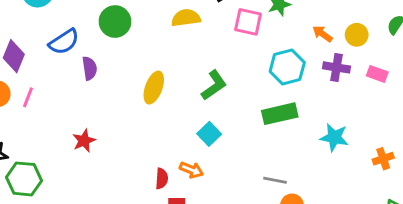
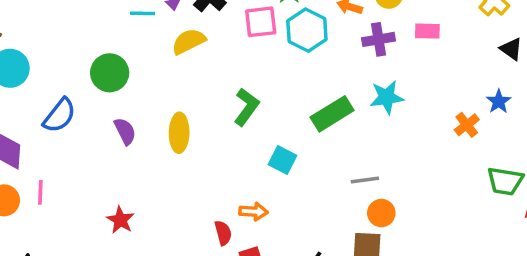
cyan hexagon: (287, 67) -> (307, 30), moved
purple semicircle: (90, 68) -> (125, 131), moved
cyan square: (209, 134) -> (282, 160), moved
cyan star: (334, 137) -> (387, 97), moved
gray line: (275, 180) -> (365, 180), moved

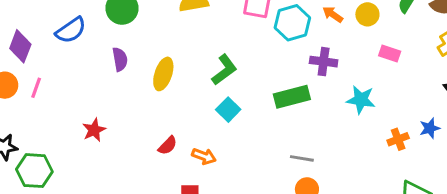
purple cross: (379, 39) -> (324, 62), moved
cyan star: (387, 97) -> (361, 100), moved
cyan square: (282, 160) -> (228, 110), moved
red semicircle: (223, 233) -> (168, 146), moved, turned 42

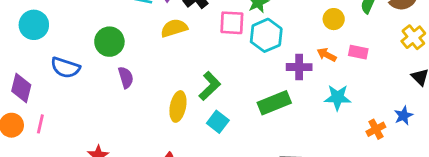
orange arrow: (333, 14) -> (327, 55), moved
blue semicircle: (71, 30) -> (65, 68), turned 60
purple semicircle: (120, 59) -> (126, 77), moved
yellow ellipse: (163, 74) -> (178, 106), moved

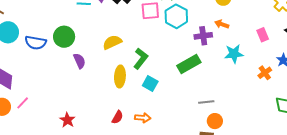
yellow semicircle: (174, 28) -> (112, 42), moved
pink rectangle: (358, 52) -> (263, 35), moved, turned 64
blue semicircle: (65, 68) -> (36, 43), moved
pink line: (40, 124) -> (23, 103), turned 40

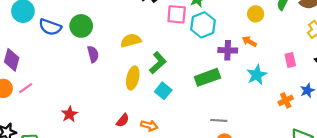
cyan star: (234, 54) -> (257, 75), turned -30

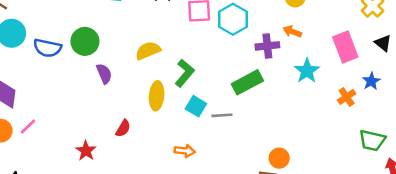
pink rectangle: (290, 60) -> (345, 47), size x1.6
red semicircle: (123, 120) -> (123, 128), moved
gray line: (219, 120) -> (222, 115), moved

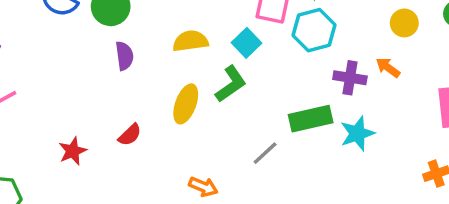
cyan star: (307, 71) -> (357, 134), moved
cyan square: (196, 106) -> (247, 43), moved
gray line: (222, 115) -> (265, 153), turned -54

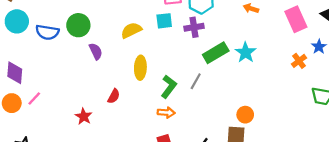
cyan square: (247, 43) -> (164, 21), turned -35
purple cross: (350, 78) -> (194, 27), moved
green L-shape: (231, 84) -> (169, 87), moved

